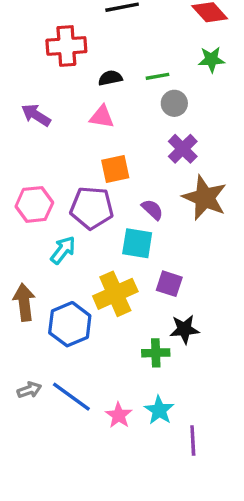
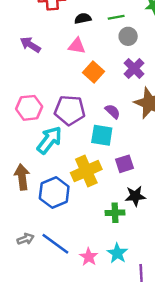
orange square: (115, 169) -> (93, 72), moved, turned -36
cyan arrow: (63, 250) -> (49, 140), size x1.4
purple square: (169, 284) -> (124, 164), turned -36

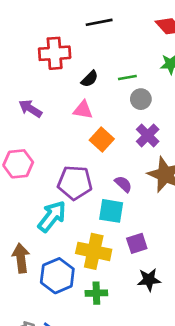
black semicircle: (83, 18) -> (90, 79), turned 147
pink hexagon: (29, 108) -> (18, 164), moved
yellow cross: (86, 171) -> (94, 251), turned 36
green cross: (115, 213) -> (96, 293), moved

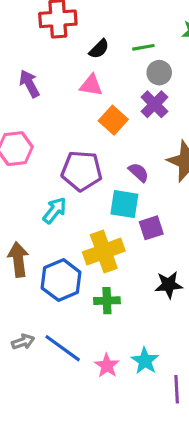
purple arrow: (30, 109) -> (29, 84), turned 30
purple cross: (148, 135) -> (154, 104), moved
cyan arrow: (52, 216) -> (55, 210), size x0.7
purple square: (137, 243) -> (151, 228), moved
yellow cross: (94, 251) -> (104, 252), turned -32

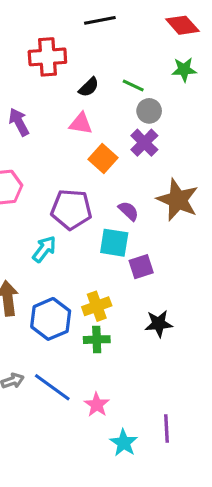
green line: (143, 47) -> (133, 85), turned 35
yellow cross: (104, 252) -> (97, 306), moved, size x0.7
cyan star: (145, 361) -> (124, 443), moved

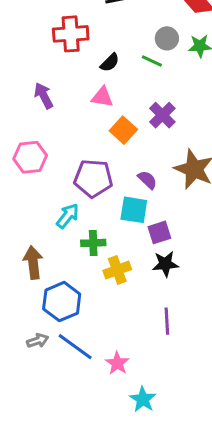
gray circle: (149, 111) -> (167, 38), moved
blue hexagon: (51, 319) -> (62, 302), moved
black star: (159, 324) -> (165, 264), moved
green cross: (97, 340) -> (93, 243), moved
purple line: (167, 429) -> (167, 321), moved

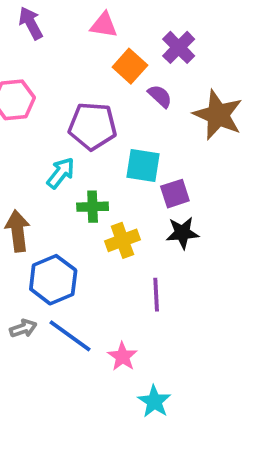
purple semicircle: (147, 180) -> (160, 96), moved
purple line: (167, 321) -> (156, 295), moved

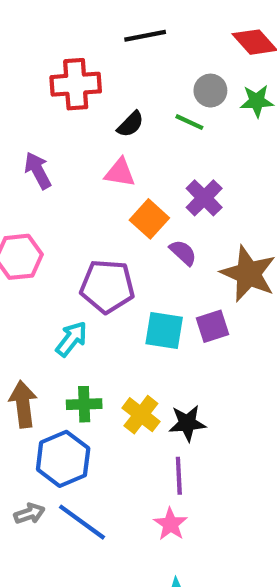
purple square: (175, 194) -> (213, 326), moved
green cross: (93, 207) -> (84, 404), moved
black star: (182, 233) -> (187, 423), moved
yellow cross: (122, 240) -> (141, 415), turned -32
pink star: (122, 356) -> (170, 524), moved

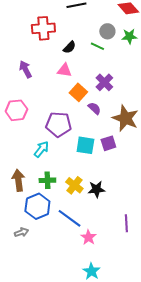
purple line: (179, 476) -> (126, 223), moved
blue line: (82, 522) -> (69, 218), moved

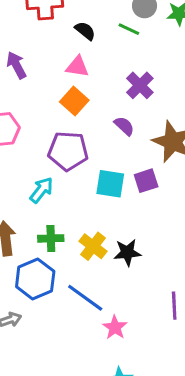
black semicircle: (69, 47) -> (85, 31), turned -96
orange square: (78, 92) -> (74, 101), moved

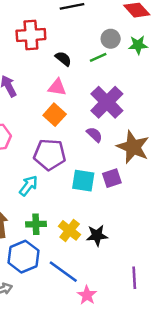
green line: (129, 29) -> (98, 57), turned -49
purple cross: (140, 85) -> (107, 102), size x1.5

